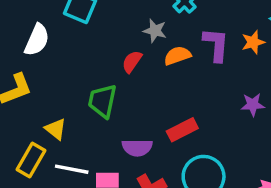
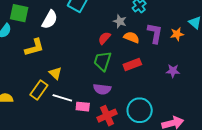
orange semicircle: (177, 56) -> (132, 37), turned 35
green trapezoid: (102, 101) -> (102, 61), moved
red rectangle: (182, 130) -> (132, 65), moved

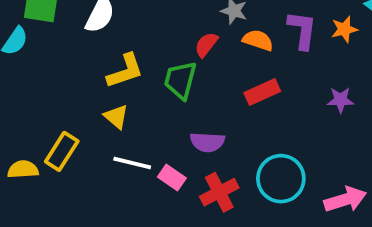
yellow L-shape: (34, 47) -> (125, 71), moved
green trapezoid: (102, 61) -> (180, 80), moved
yellow rectangle: (39, 90) -> (62, 151), moved
pink rectangle: (83, 107) -> (172, 177), turned 32

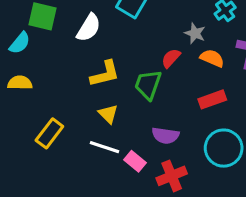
yellow triangle: (116, 117) -> (108, 114), moved
yellow semicircle: (23, 169) -> (20, 83), moved
cyan circle: (281, 179) -> (224, 148), moved

